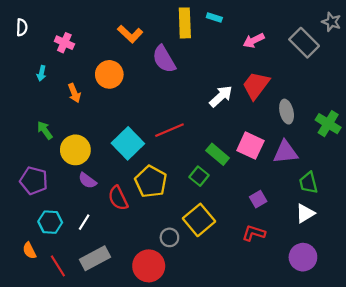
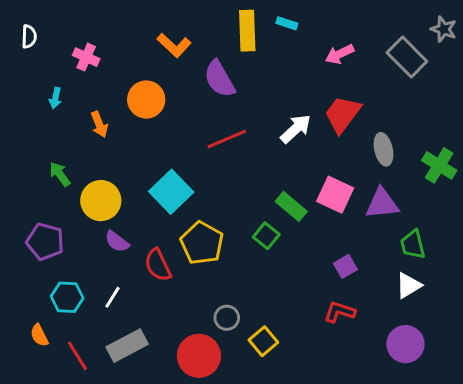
red line: (169, 130) -> (227, 139), moved
yellow square: (199, 220) -> (263, 341), moved, size x0.7

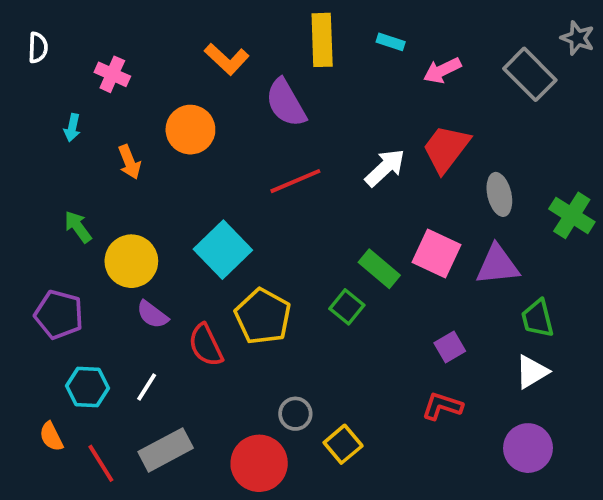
cyan rectangle: (287, 23) -> (391, 42), moved

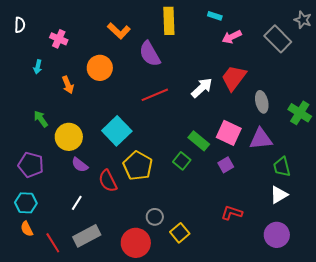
cyan rectangle: (391, 42) -> (215, 16), moved
purple square: (450, 347) -> (226, 165), moved
cyan hexagon: (87, 387) -> (26, 203), moved

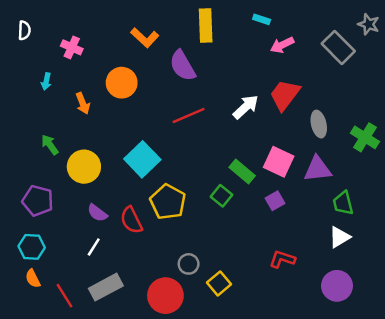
purple semicircle: (80, 165) -> (97, 213), moved

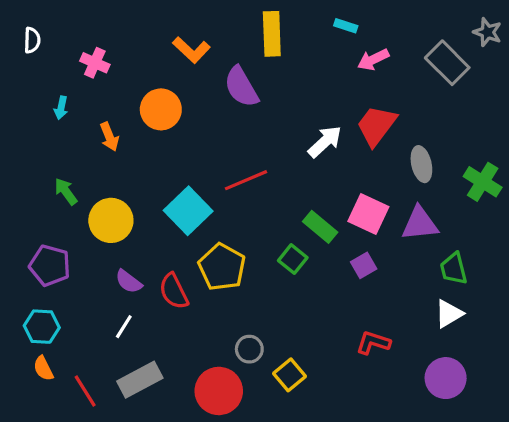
red line: (189, 116) -> (246, 180), moved

